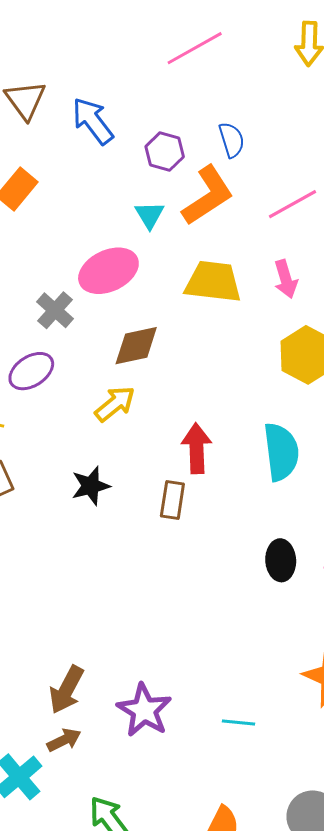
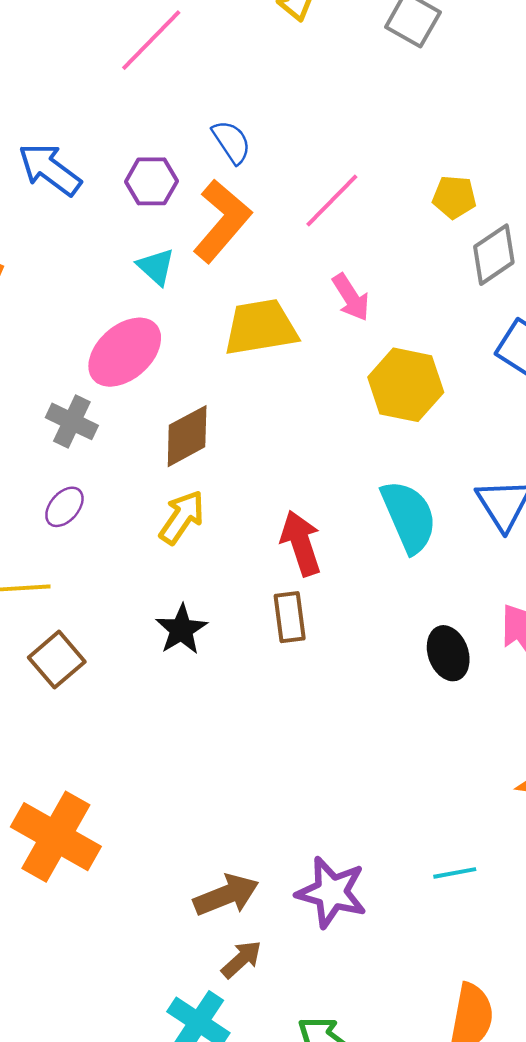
purple ellipse: (31, 371) -> (64, 507), size x0.7
brown arrow: (67, 690) -> (226, 895), turned -123

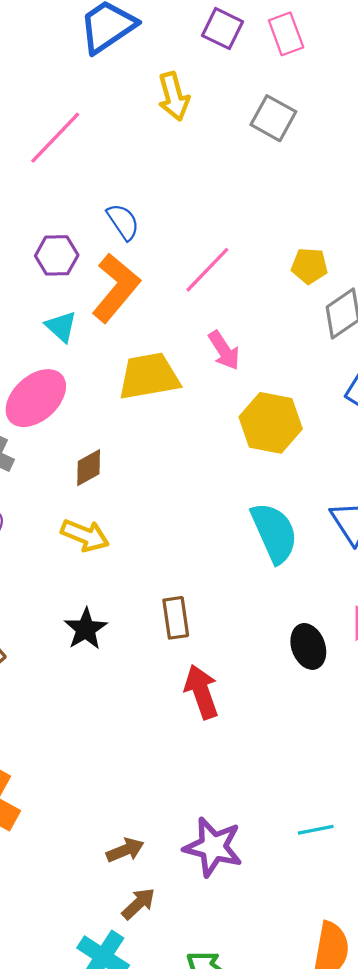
brown diamond: (187, 436) -> (89, 468), size x0.7
yellow arrow: (182, 517) -> (85, 535), turned 78
red arrow: (301, 543) -> (201, 692), moved
brown arrow: (226, 895) -> (125, 850), size x0.7

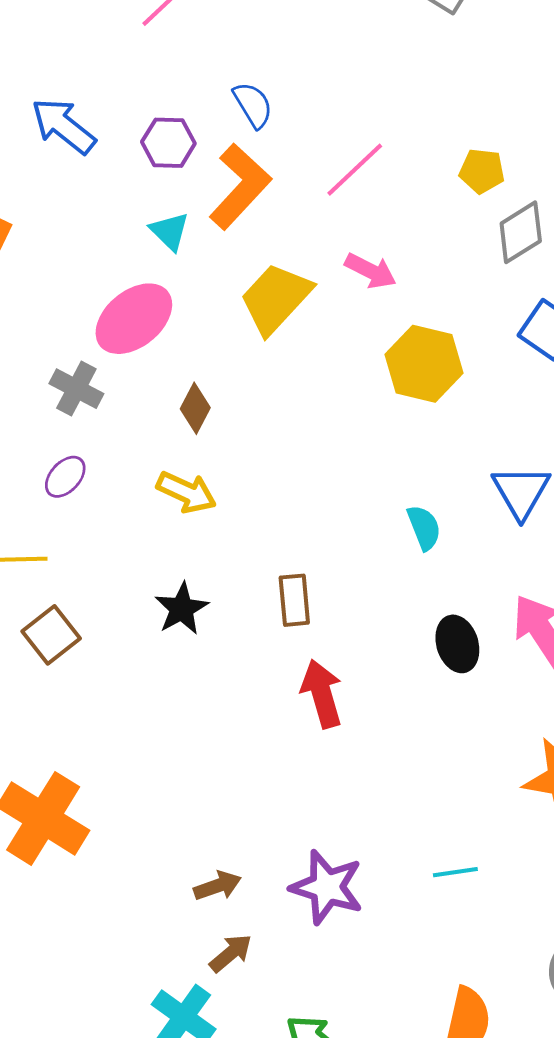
pink arrow: (224, 350) -> (371, 271), turned -33
yellow trapezoid: (149, 376) -> (276, 298), turned -40
brown diamond: (89, 468) -> (195, 408), turned -36
cyan semicircle: (274, 533) -> (424, 528), moved, size x0.6

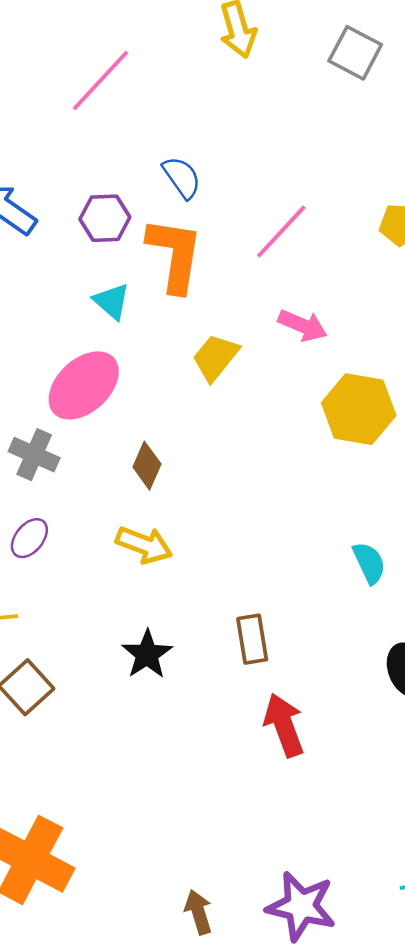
orange L-shape: (240, 186) -> (175, 255), turned -30
yellow trapezoid: (276, 298) -> (215, 357), size x0.7
brown arrow: (217, 886) -> (198, 912), turned -84

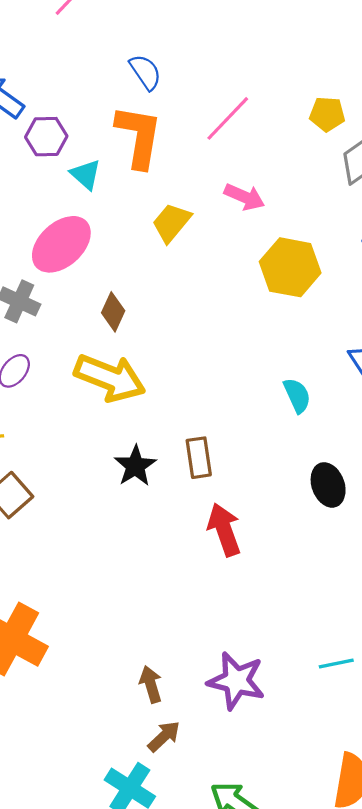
purple hexagon: (105, 218) -> (46, 137), moved
yellow arrow: (144, 545) -> (110, 378), size x1.5
black star: (147, 654) -> (135, 466), moved

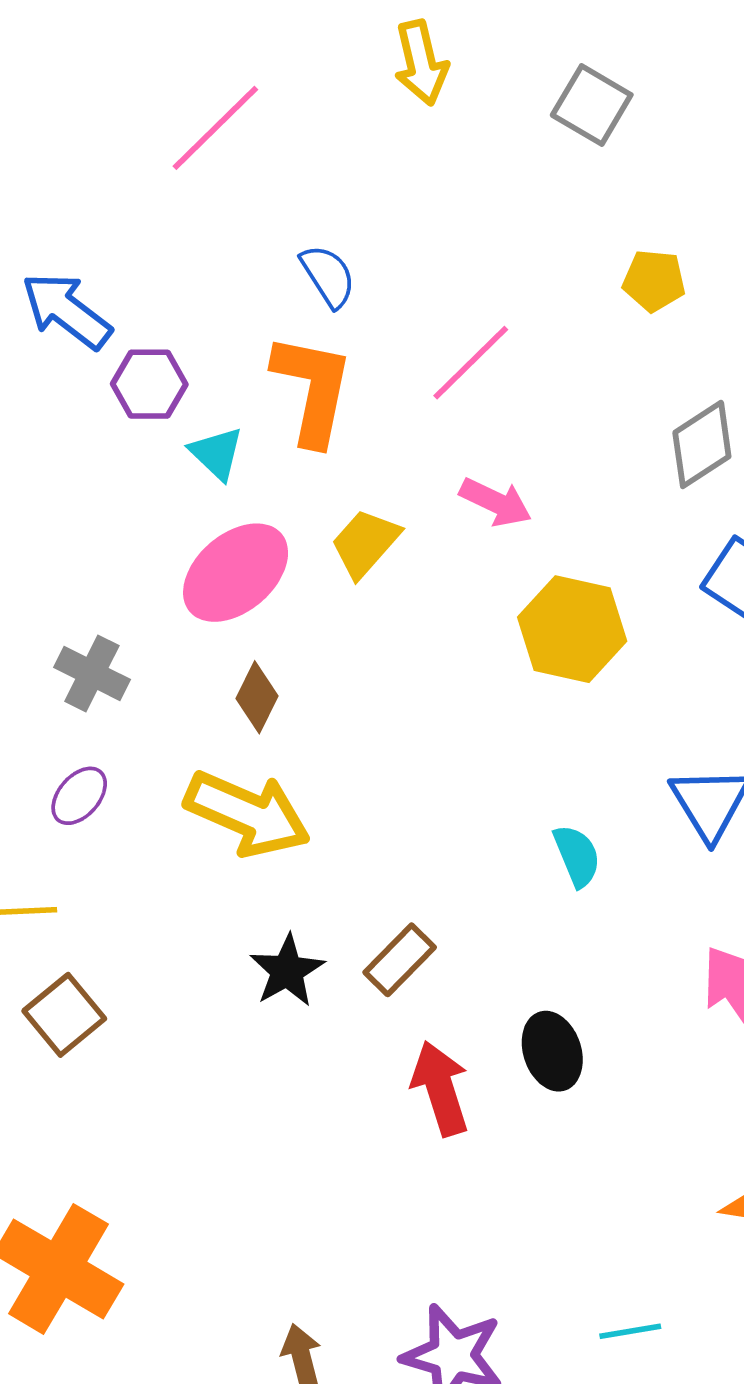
yellow pentagon: (327, 114) -> (654, 281), moved
pink ellipse: (61, 244) -> (236, 573), moved
brown rectangle: (199, 458) -> (400, 960), turned 51
black ellipse: (328, 485) -> (552, 1051), moved

